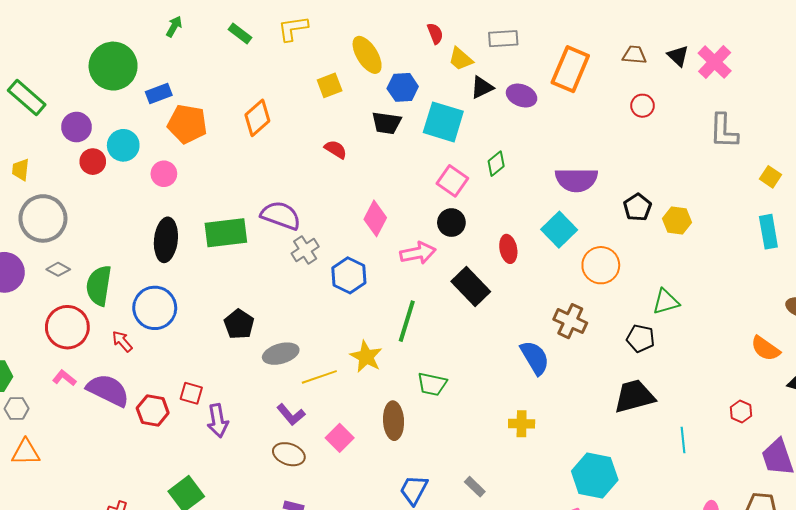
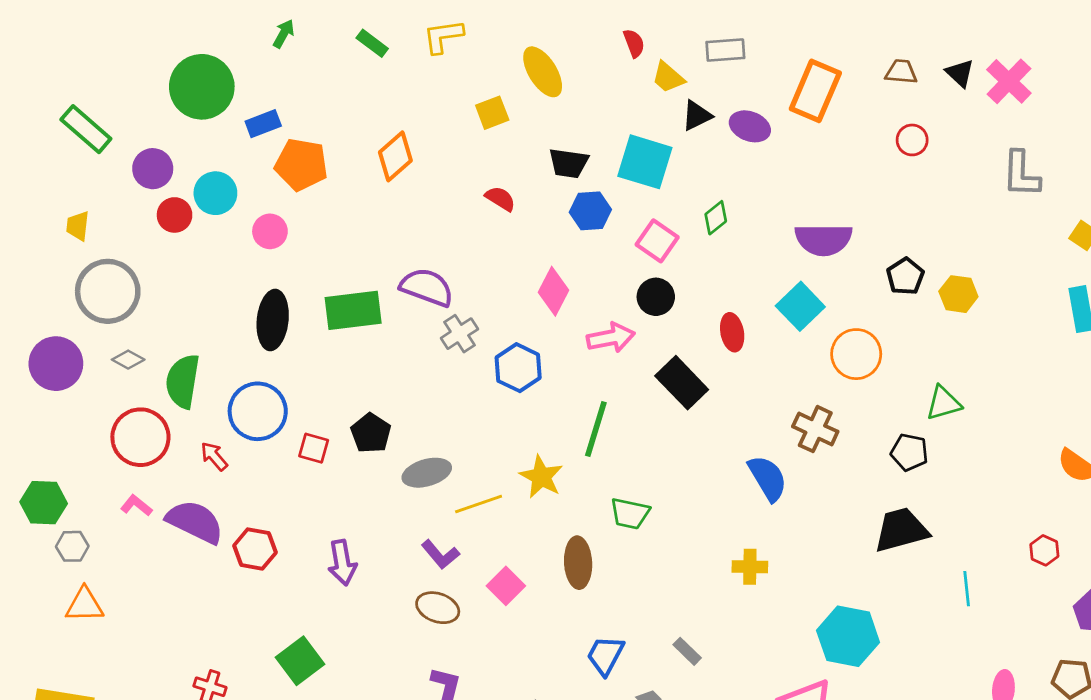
blue hexagon: (403, 87) -> (590, 211), moved
red square: (191, 393) -> (314, 448), moved

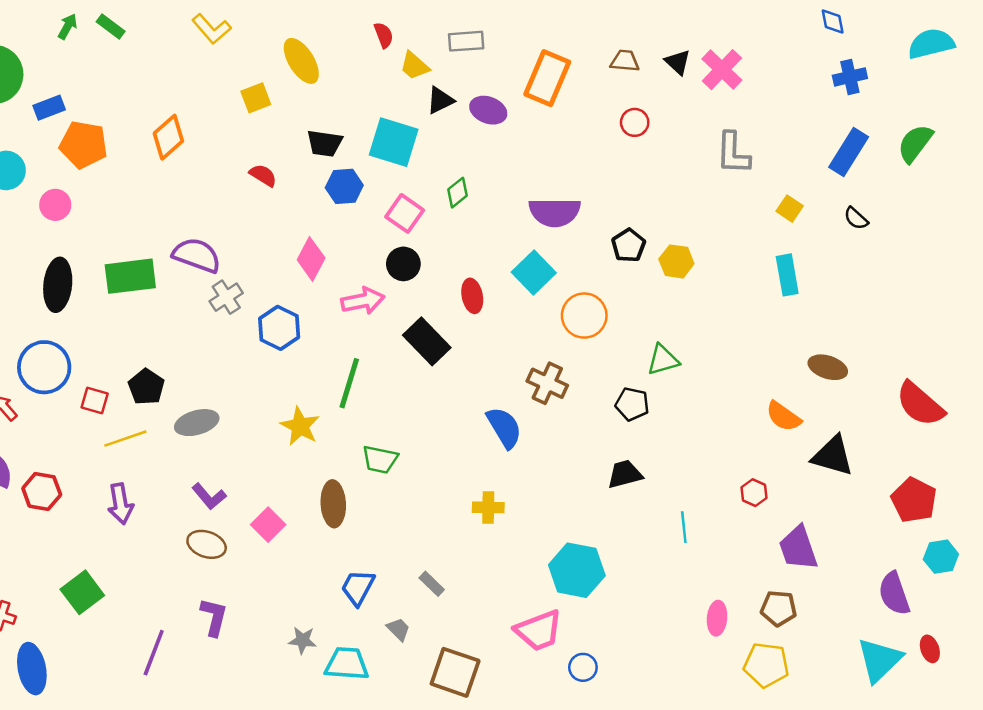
yellow L-shape: (443, 36) -> (211, 29), turned -123
green rectangle: (372, 43) -> (111, 26), moved
yellow line: (479, 504) -> (125, 439), moved
black trapezoid: (901, 530) -> (625, 474), size x0.7

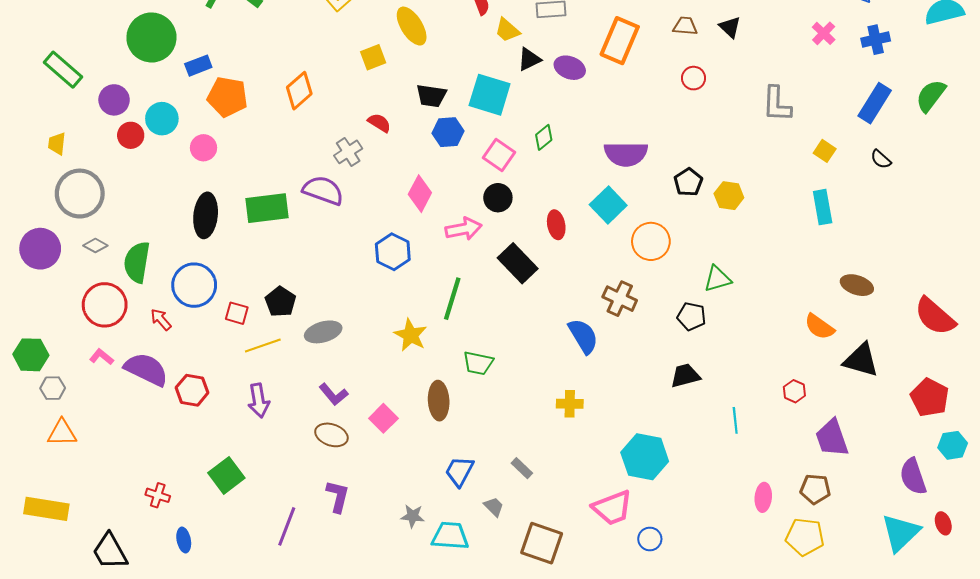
pink cross: (722, 70) -> (824, 33), moved, size x0.7
gray cross: (226, 297) -> (348, 152), moved
blue ellipse: (32, 669) -> (184, 540), size x0.6

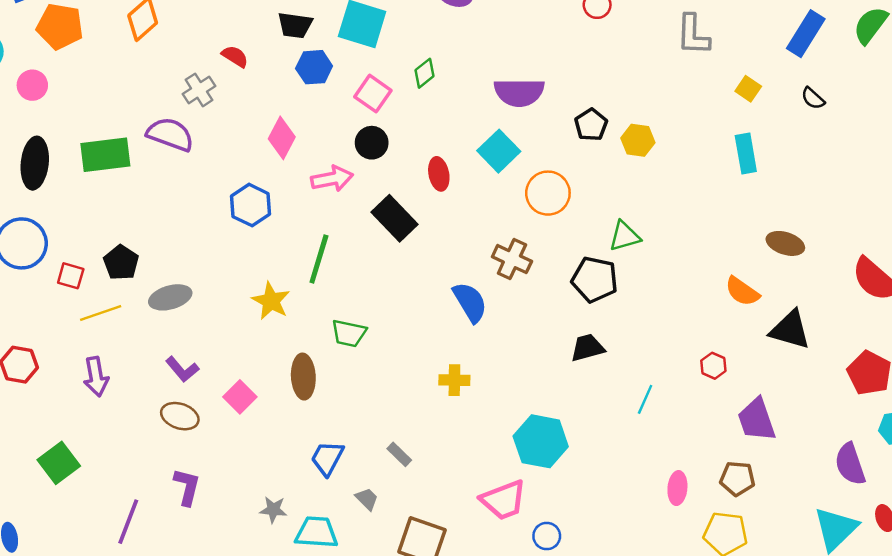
black pentagon: (691, 316) -> (595, 279), size x1.4
cyan line: (735, 420) -> (645, 399), turned 30

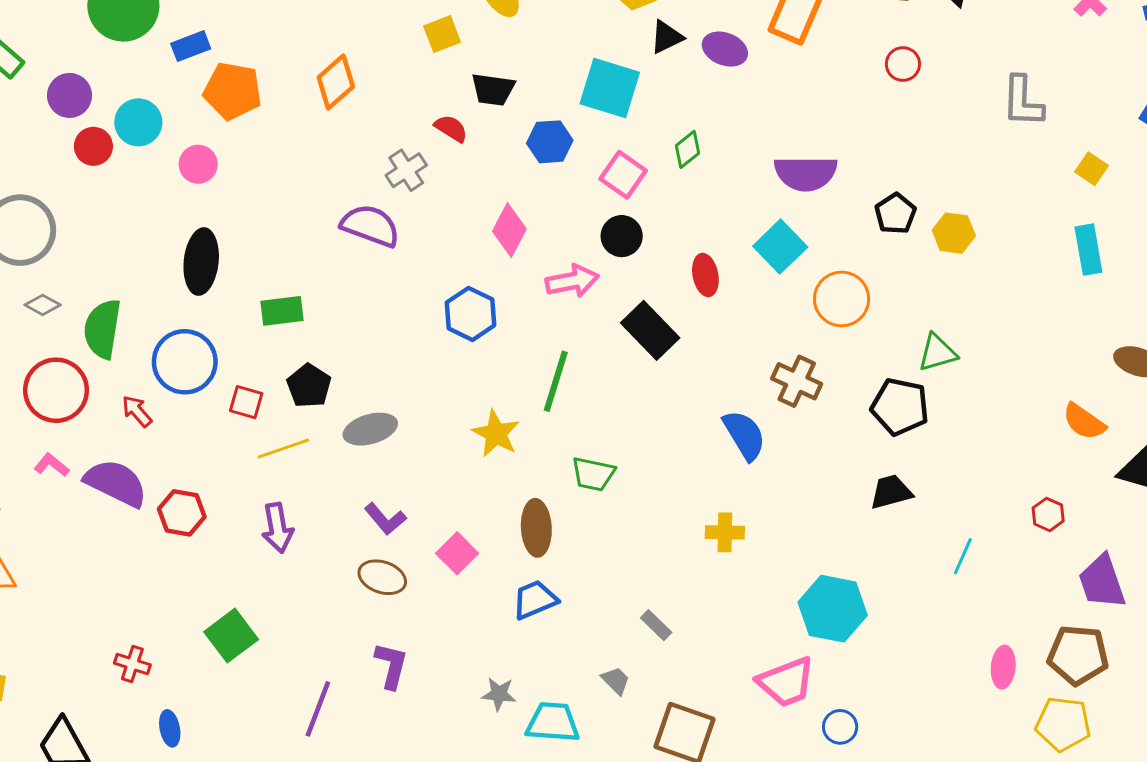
black trapezoid: (295, 25) -> (493, 89), moved
green rectangle: (105, 155) -> (282, 311), moved, size x0.7
blue trapezoid: (327, 458) -> (535, 600), moved, turned 39
brown pentagon: (737, 478) -> (1078, 655), size x1.4

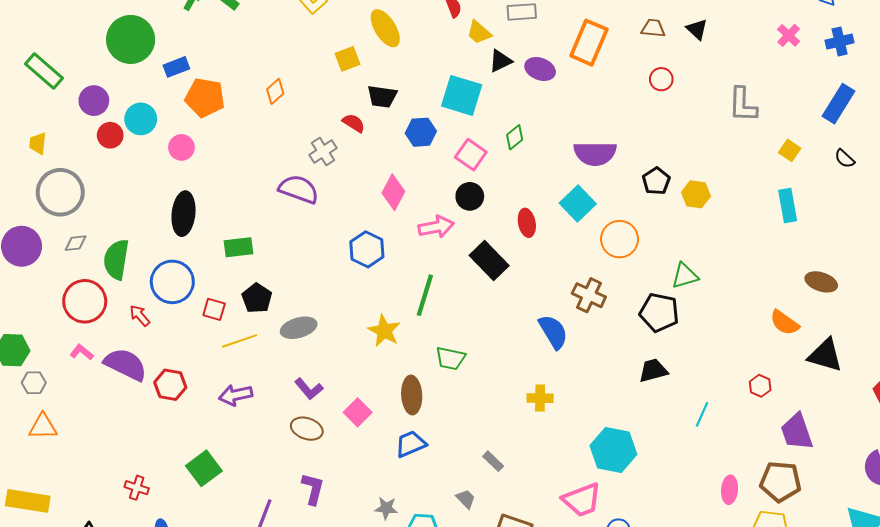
orange diamond: (336, 82) -> (275, 91), size x0.7
gray diamond: (43, 305) -> (76, 243), turned -35
purple arrow: (277, 528) -> (235, 395), turned 88

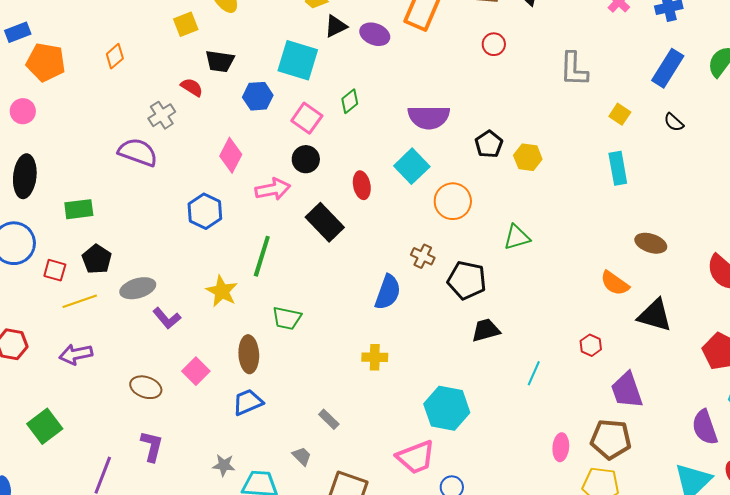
brown cross: (589, 295) -> (423, 256), size x0.7
black pentagon: (659, 312) -> (467, 280), moved
blue semicircle: (553, 332) -> (388, 292), turned 51
purple L-shape: (309, 389) -> (167, 318), moved

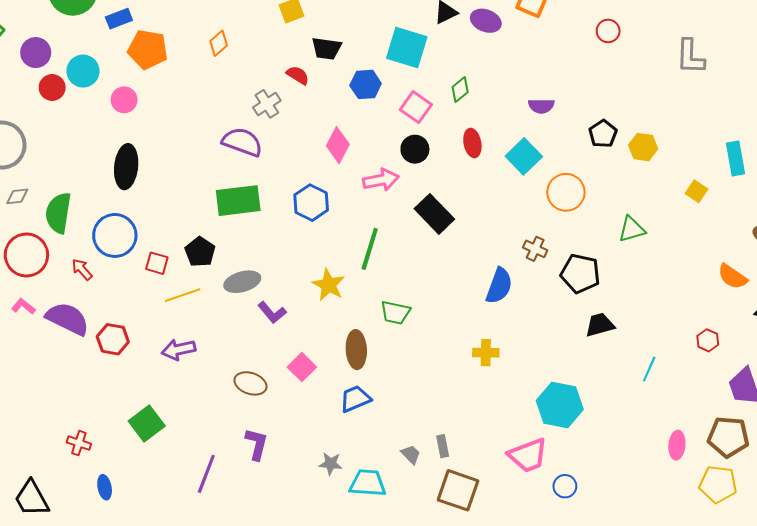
yellow square: (620, 114) -> (696, 191), moved
purple semicircle: (429, 117) -> (541, 106), size x0.6
red ellipse: (362, 185) -> (472, 143), moved
green rectangle: (79, 209) -> (238, 201), moved, size x1.5
gray rectangle: (329, 419) -> (443, 446), moved, turned 35

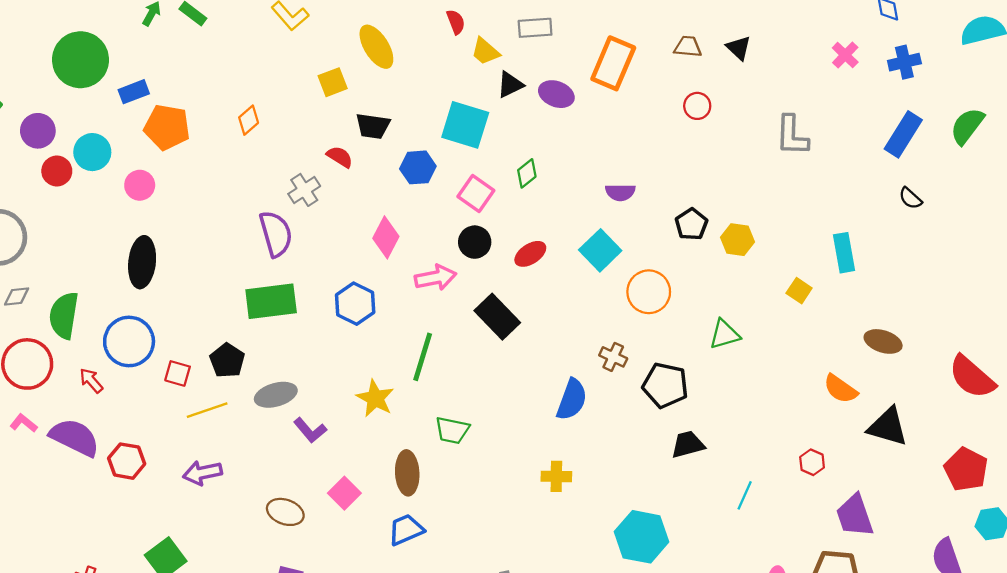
purple semicircle: (242, 142) -> (276, 234), turned 54
red ellipse: (472, 143) -> (530, 254), moved, turned 68

